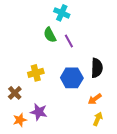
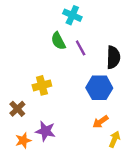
black semicircle: (97, 68) -> (113, 57), moved
blue hexagon: (72, 78) -> (99, 88), moved
orange arrow: (95, 99) -> (100, 122), moved

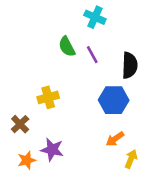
cyan cross: (72, 15) -> (95, 17), moved

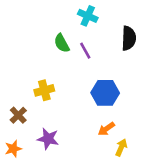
black semicircle: (130, 65) -> (129, 38), moved
orange star: (27, 160) -> (13, 149), moved

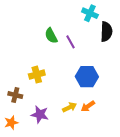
cyan cross: (88, 16) -> (90, 13), moved
brown cross: (18, 115) -> (15, 95), turned -32
yellow arrow: (121, 147) -> (70, 107), moved, turned 40

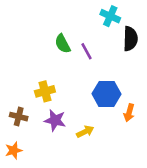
orange arrow: (88, 106) -> (129, 113), moved, turned -40
purple star: (40, 114) -> (55, 120), moved

